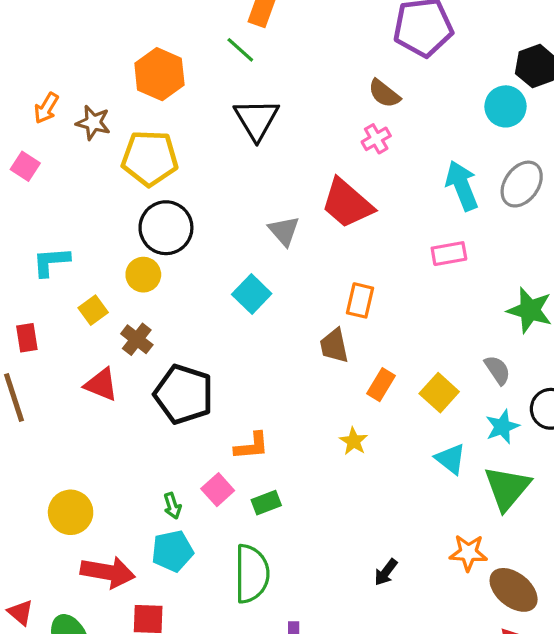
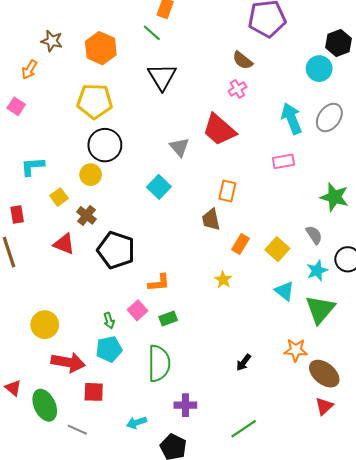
brown star: (93, 123) -> (52, 41), moved

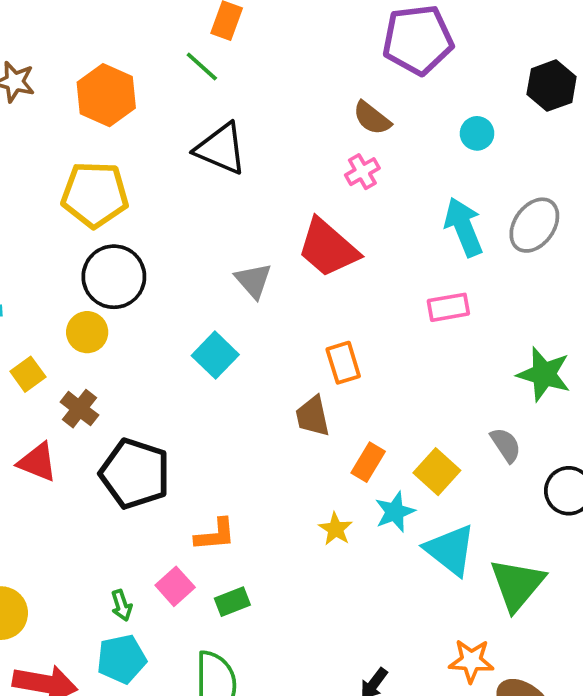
cyan circle: (319, 69) -> (477, 133), moved, size x0.7
black triangle: (162, 77) -> (221, 149), turned -36
orange rectangle: (227, 191) -> (343, 363), turned -30
cyan star: (317, 271) -> (395, 512), moved
cyan triangle: (284, 291) -> (450, 550), size x1.4

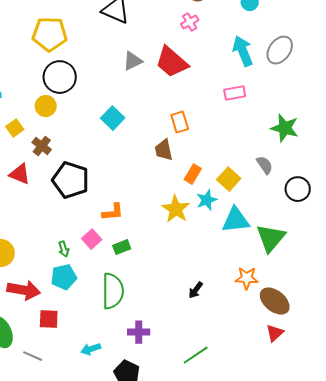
gray triangle: (253, 281) -> (133, 61), moved, turned 45
yellow star: (336, 529) -> (176, 209), size x1.6
cyan triangle: (450, 550) -> (236, 220), turned -44

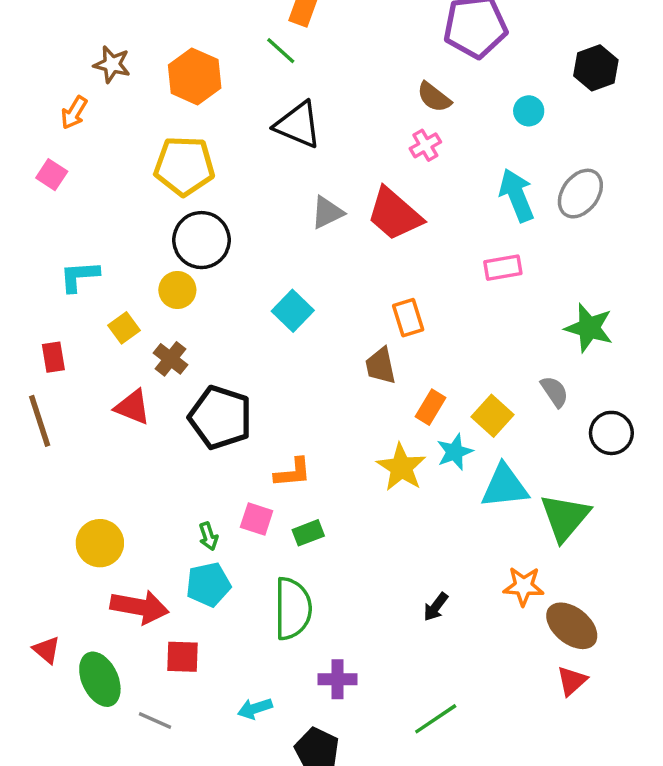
pink square: (92, 239) -> (257, 519), turned -30

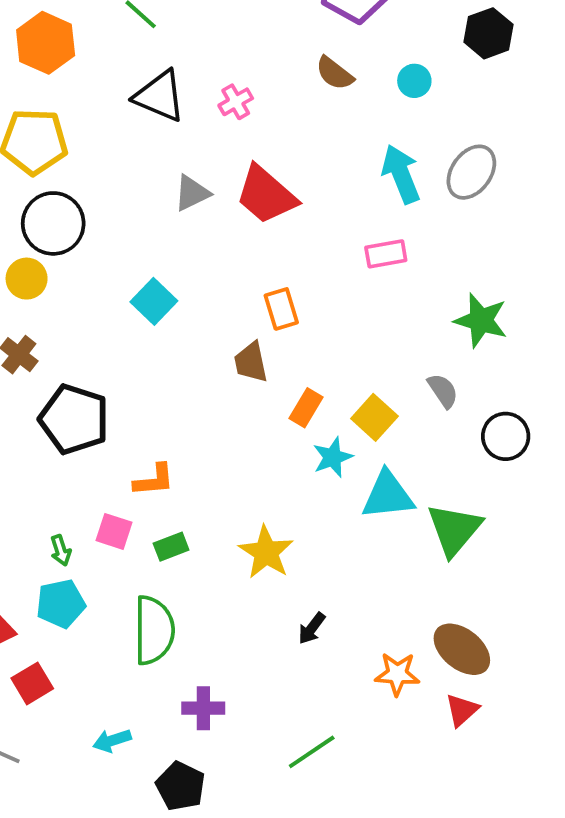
brown semicircle: (434, 97) -> (335, 73), moved
pink cross: (425, 145) -> (236, 102), moved
yellow star: (401, 467) -> (266, 552), moved
orange star: (524, 586) -> (397, 674), moved
red square: (183, 657) -> (32, 683), turned -33

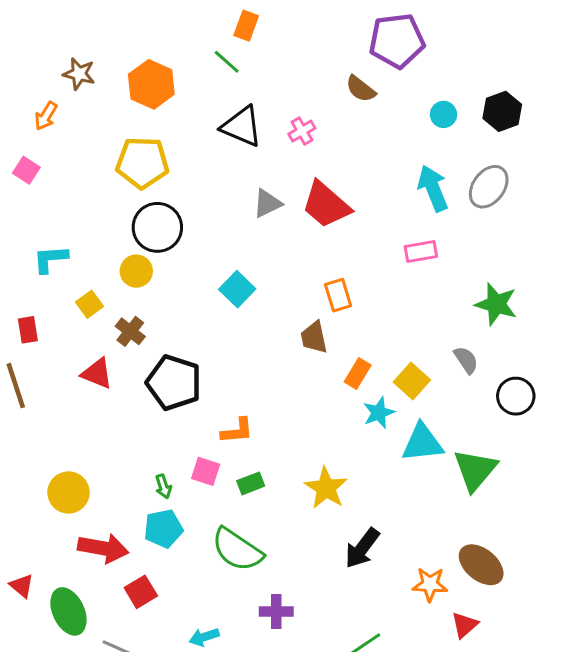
black hexagon: (488, 33) -> (502, 111), moved
brown semicircle: (335, 73) -> (361, 89), moved
black arrow: (312, 628) -> (362, 548), size x1.6
green semicircle: (154, 630) -> (237, 550), turned 124
red triangle: (462, 710) -> (465, 625), moved

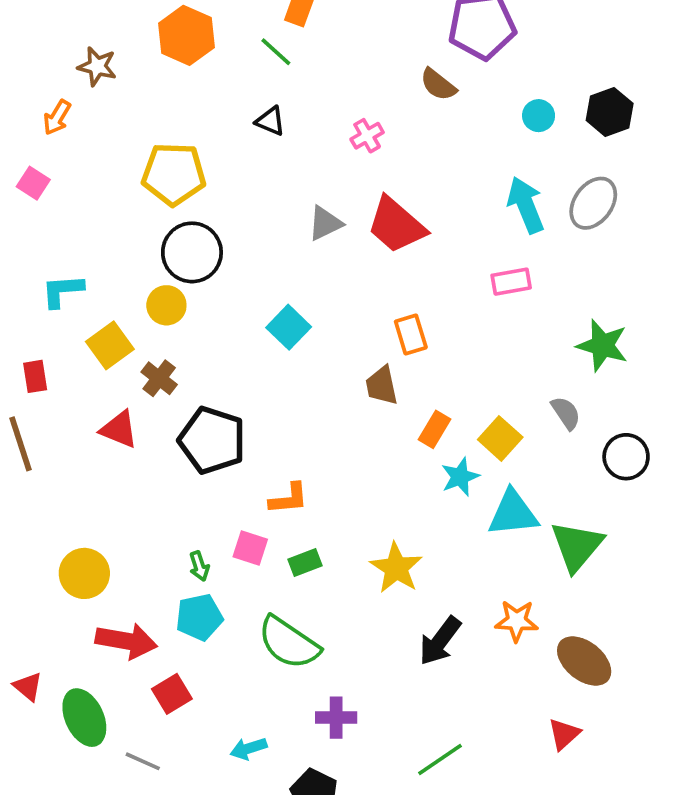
orange hexagon: (151, 84) -> (186, 35), moved
black triangle: (242, 127) -> (270, 121), moved, size x0.6
yellow square: (90, 304) -> (110, 345), size x1.4
orange star: (430, 584) -> (517, 621), moved

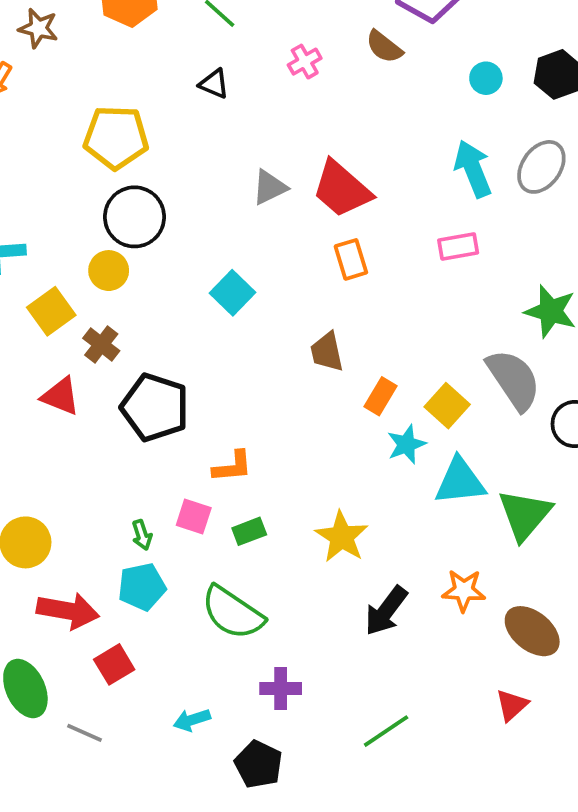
pink cross: (367, 136) -> (305, 62), moved
orange rectangle: (411, 334) -> (351, 259), moved
gray semicircle: (566, 413) -> (514, 380), size x1.8

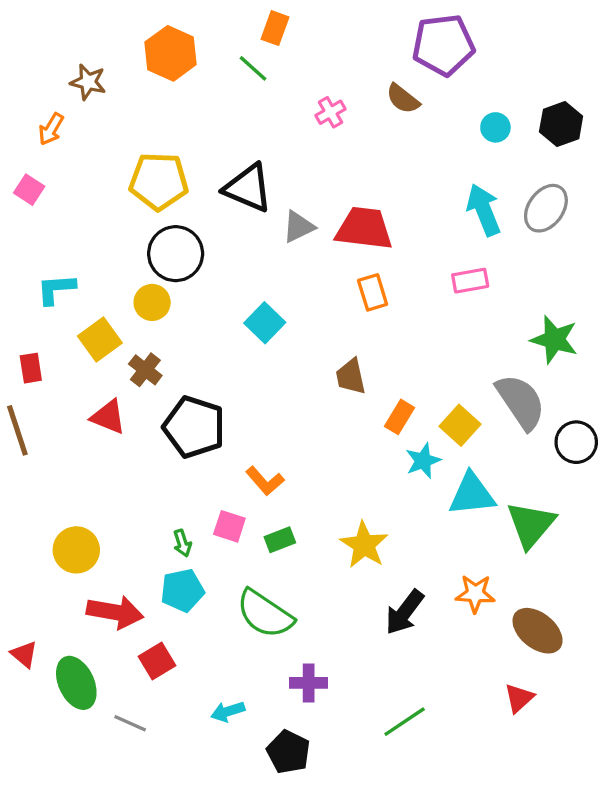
black triangle: (214, 84) -> (248, 188), moved, size x1.8
red trapezoid: (342, 189) -> (364, 228), turned 146
orange L-shape: (233, 467) -> (265, 481), turned 54

